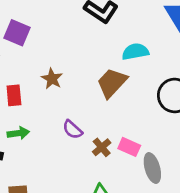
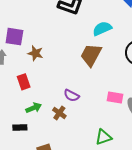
brown star: (52, 79) -> (35, 53), moved
brown cross: (102, 147) -> (59, 113), moved

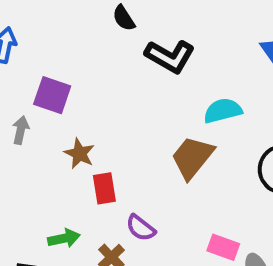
brown star: (35, 53) -> (79, 154), moved
red rectangle: (24, 82) -> (104, 188), moved

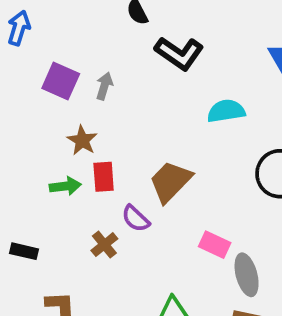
gray arrow: (21, 130) -> (104, 86), moved
brown trapezoid: (192, 157) -> (170, 182), moved
green arrow: (64, 238) -> (65, 186), moved

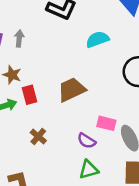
brown trapezoid: (170, 182) -> (72, 90), turned 32
purple semicircle: (136, 219) -> (87, 141), moved

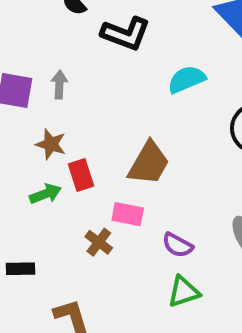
brown trapezoid: (72, 90) -> (149, 163), turned 148
pink rectangle: (106, 123) -> (128, 214), moved

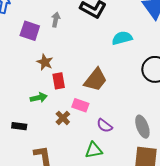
gray arrow: (59, 85) -> (56, 20), moved
green arrow: (45, 194) -> (39, 98), moved
green triangle: (184, 292) -> (94, 150), moved

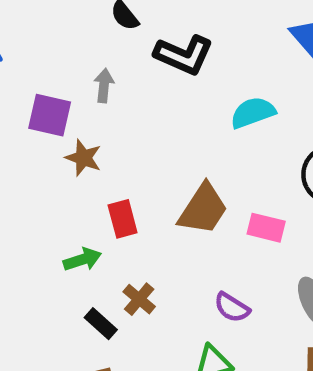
brown star: (45, 62) -> (83, 158), moved
pink rectangle: (80, 105) -> (266, 228), moved
black rectangle: (19, 126) -> (101, 324), moved, turned 40

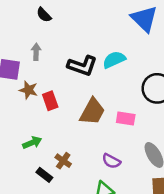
black L-shape: (184, 55) -> (82, 66), moved
red rectangle: (123, 219) -> (50, 101), moved

